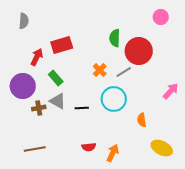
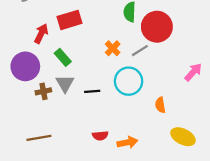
gray triangle: (58, 101) -> (65, 83), turned 30
orange arrow: (113, 153) -> (127, 142), turned 54

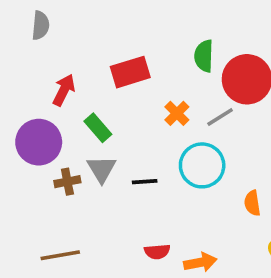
red rectangle: (70, 20) -> (130, 72), moved

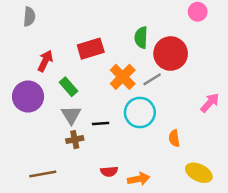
orange cross: (177, 113) -> (123, 77), size x1.5
brown cross: (67, 182) -> (75, 140), moved

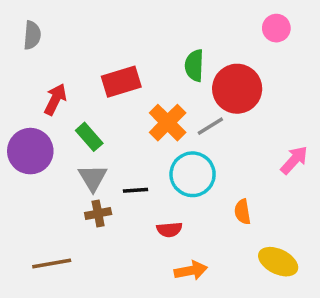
red semicircle: (109, 171) -> (169, 230), moved

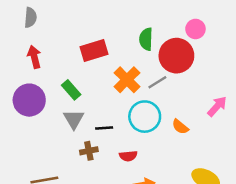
pink circle: (276, 28) -> (195, 29), moved
red arrow: (55, 99) -> (34, 57), moved, turned -40
orange semicircle: (242, 212) -> (180, 127), moved, turned -42
brown cross: (98, 214) -> (89, 151), moved

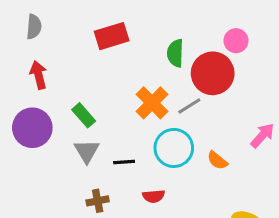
red rectangle: (94, 51) -> (112, 36), moved
brown cross: (89, 151) -> (98, 201), moved

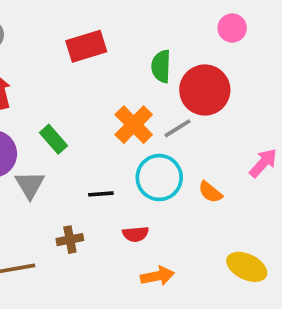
pink circle: (236, 41) -> (232, 28), moved
gray triangle: (87, 151) -> (30, 185), moved

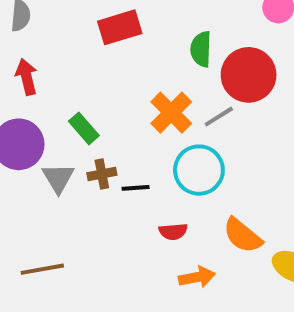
orange semicircle: (210, 192) -> (243, 235), moved, size x1.5
brown cross: (70, 240) -> (102, 174), moved

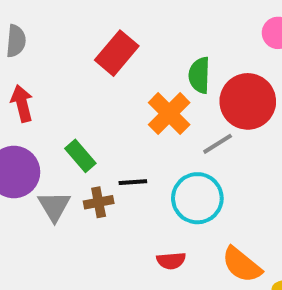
red rectangle: (120, 27) -> (117, 53), turned -33
orange cross: (171, 113) -> (169, 114), moved
black line: (136, 188) -> (133, 182), moved

